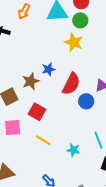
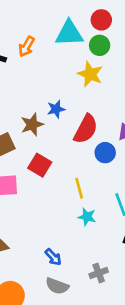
orange arrow: (24, 12) -> (26, 47), moved
yellow line: (43, 140) -> (79, 188), moved, turned 42

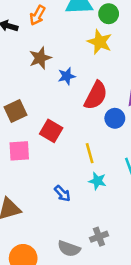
brown star: (32, 125) -> (40, 58), moved
blue arrow: (53, 257) -> (62, 193), moved
gray cross: (99, 273) -> (99, 237), moved

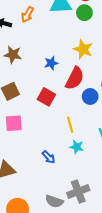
yellow star: (100, 42) -> (83, 49), moved
brown star: (40, 58) -> (13, 55), moved, turned 30
red square: (51, 131) -> (46, 97), moved
gray cross: (99, 237) -> (78, 192), size x1.5

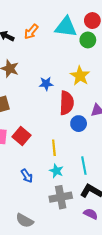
red semicircle: (75, 78) -> (67, 103), turned -35
red square: (46, 97) -> (21, 136), moved
gray cross: (78, 192) -> (61, 197), moved

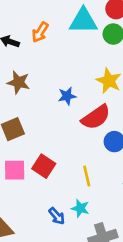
red semicircle: (67, 103) -> (96, 117), turned 60
cyan star: (56, 171) -> (80, 208), moved

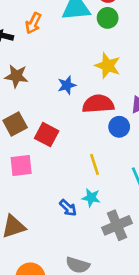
red semicircle: (96, 117) -> (98, 104), turned -144
red square: (44, 166) -> (47, 135), moved

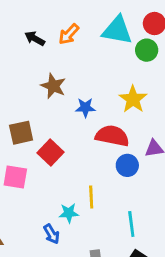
brown star: (16, 76) -> (53, 86), moved
cyan star: (91, 198) -> (69, 213), moved, turned -30

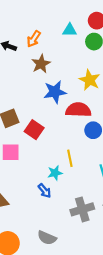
cyan triangle: (117, 30) -> (70, 30), size x0.6
brown star: (53, 86) -> (41, 64), moved, turned 30
blue star: (85, 108) -> (55, 92), size x1.5

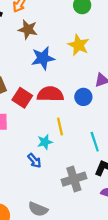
brown star: (41, 64) -> (28, 29), turned -30
red semicircle: (78, 110) -> (50, 94), moved

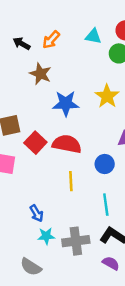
brown star: (28, 29) -> (40, 74), moved
blue circle: (83, 97) -> (105, 164), moved
cyan star: (45, 142) -> (46, 236), moved

